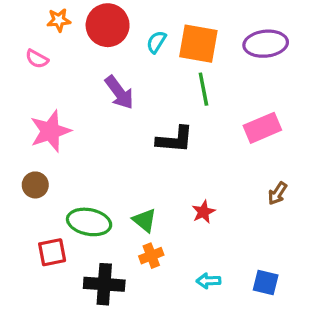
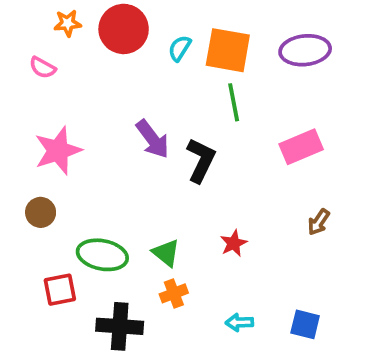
purple arrow: (119, 92) -> (153, 139), moved
black L-shape: (175, 140) -> (201, 160), turned -69

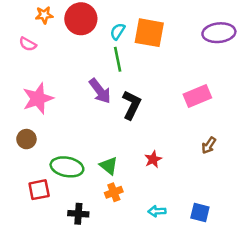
purple ellipse: (305, 50) -> (219, 33), moved
green line: (234, 102) -> (118, 59), moved
black cross: (120, 326) -> (78, 214), size x0.7

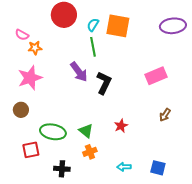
orange star: (44, 15) -> (35, 48), moved

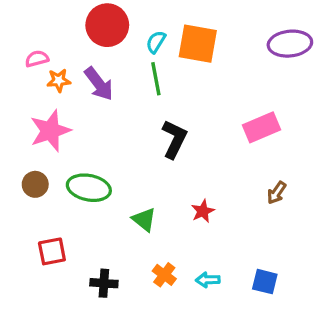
pink semicircle: (22, 35) -> (37, 59), turned 136
purple arrow: (79, 72) -> (99, 84), moved
green ellipse: (53, 132) -> (89, 188), moved
orange cross: (90, 152) -> (164, 275), moved, turned -32

